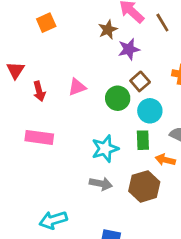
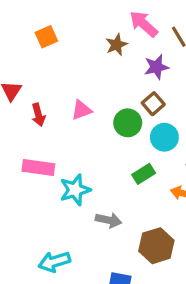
purple star: (129, 49) -> (156, 67), moved
green rectangle: (143, 140) -> (144, 174), moved, turned 60
cyan star: (105, 149) -> (75, 190), moved
brown hexagon: (144, 186) -> (156, 246), moved

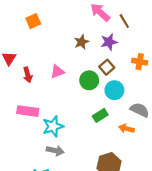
brown star: (117, 45) -> (81, 42), moved
gray arrow: (109, 220) -> (55, 151), moved

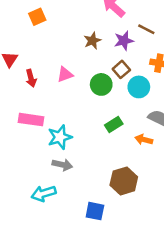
brown line: (124, 21) -> (146, 29), moved, turned -32
cyan circle: (114, 90) -> (139, 87), moved

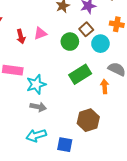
red arrow: (31, 78) -> (21, 36), moved
green rectangle: (114, 125) -> (80, 74), size x1.5
orange arrow: (144, 140) -> (105, 86), turned 72
cyan arrow: (44, 194) -> (36, 135), moved

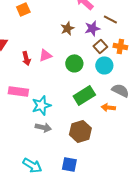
brown square: (86, 29) -> (100, 46), moved
orange arrow: (105, 86) -> (108, 107), turned -80
brown hexagon: (88, 120) -> (80, 131), moved
cyan arrow: (36, 135) -> (32, 165), moved, turned -132

